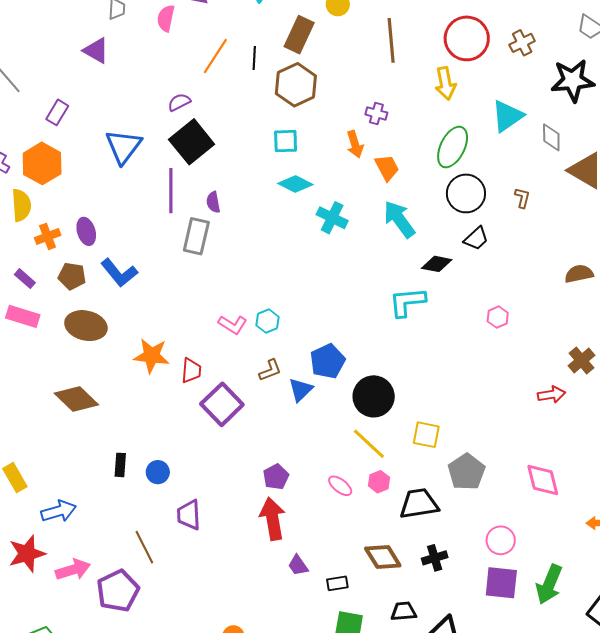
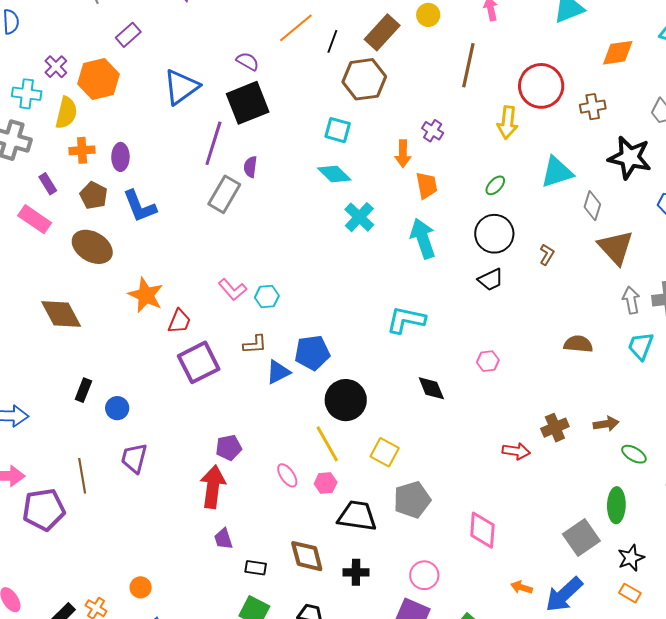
purple semicircle: (179, 102) -> (248, 61), turned 40
green ellipse: (453, 147) -> (495, 185), size x0.5
black diamond: (437, 264) -> (431, 388), moved, turned 40

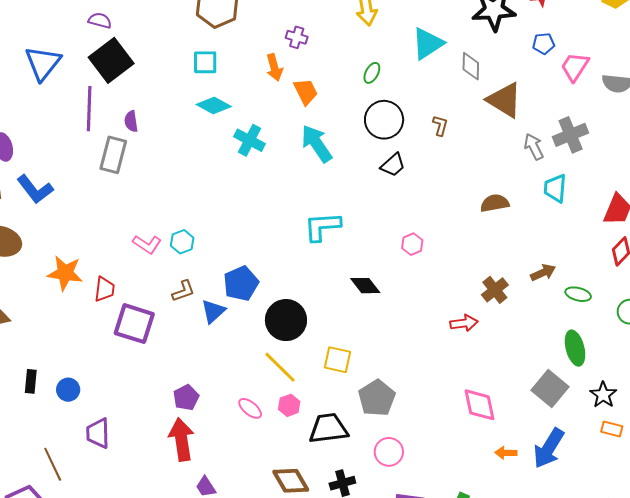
purple square: (199, 362) -> (134, 324), turned -30
pink diamond: (482, 530) -> (480, 405), moved
pink circle: (424, 575) -> (389, 452), moved

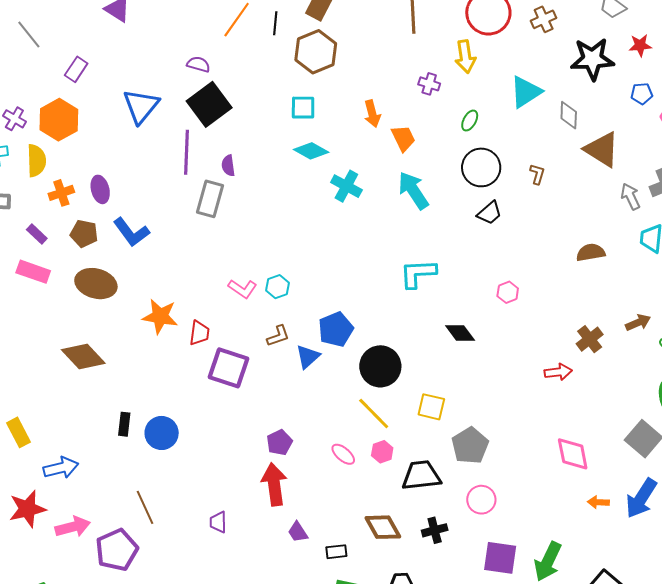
purple cross: (297, 37) -> (429, 84), moved
blue circle: (68, 390) -> (162, 433), size x1.4
purple trapezoid: (98, 433) -> (218, 522), moved, size x0.7

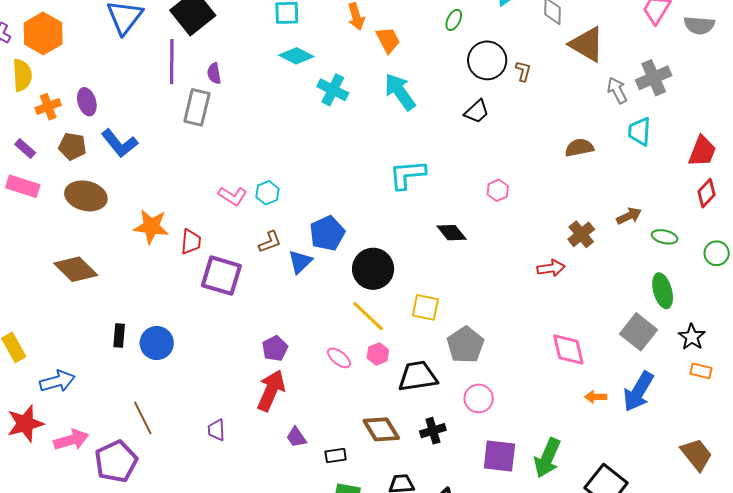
black circle: (481, 167) -> (487, 60), moved
red arrow: (274, 484) -> (271, 390), turned 33

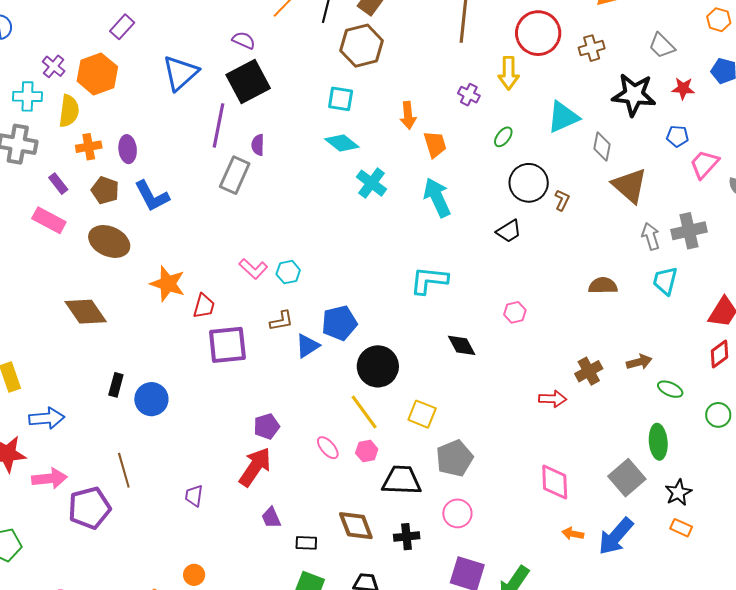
purple square: (221, 276) -> (227, 345), turned -33

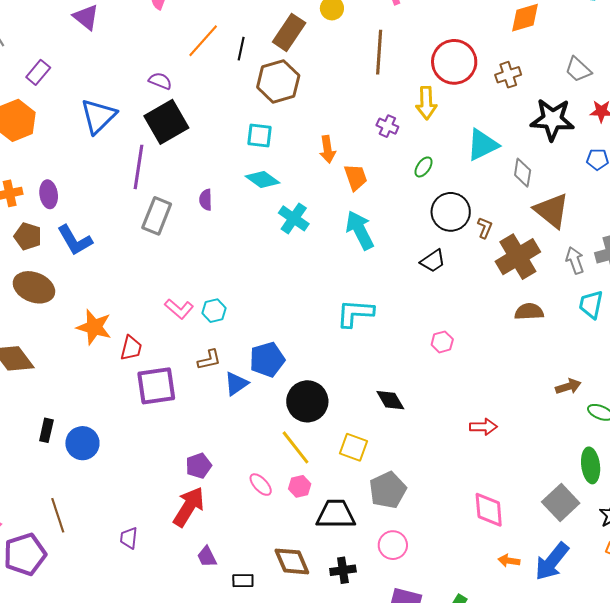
purple semicircle: (258, 145) -> (206, 200), moved
black diamond: (462, 345) -> (390, 400), moved
brown cross: (589, 371) -> (518, 257), moved, size x1.6

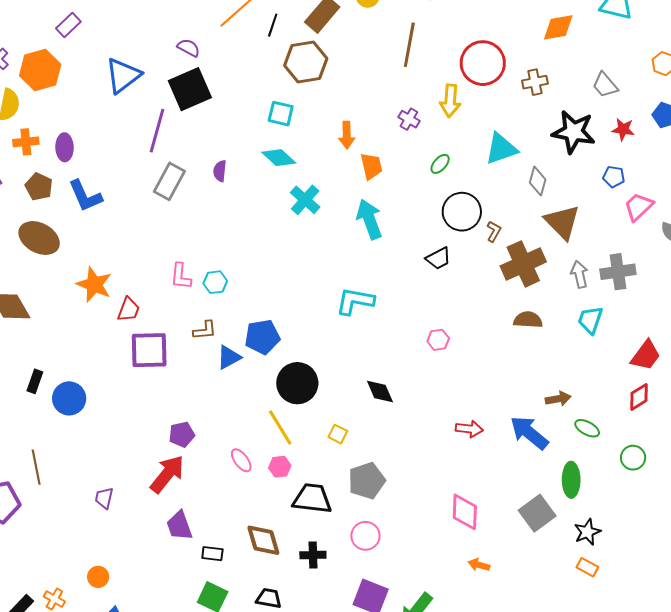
pink L-shape: (179, 309) -> (181, 276), turned 48
yellow square: (354, 447) -> (338, 434), size x0.7
purple trapezoid: (207, 557) -> (179, 526), size x1.4
blue arrow: (552, 562) -> (529, 433), moved, turned 84

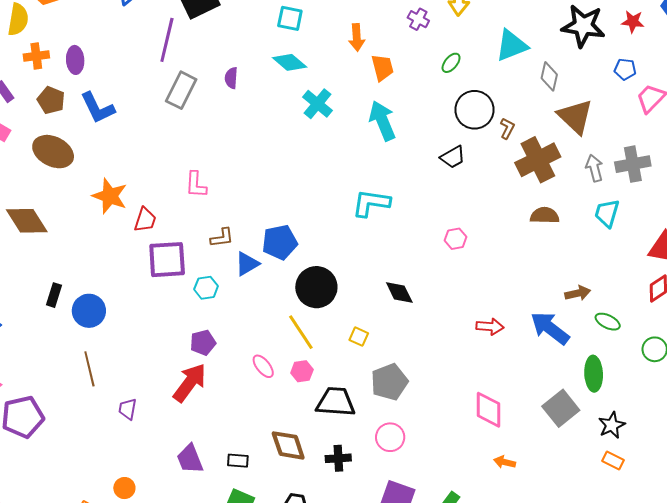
cyan hexagon: (215, 282) -> (206, 288), moved
brown line: (36, 467) -> (89, 369), moved
purple trapezoid: (179, 526) -> (190, 459), moved

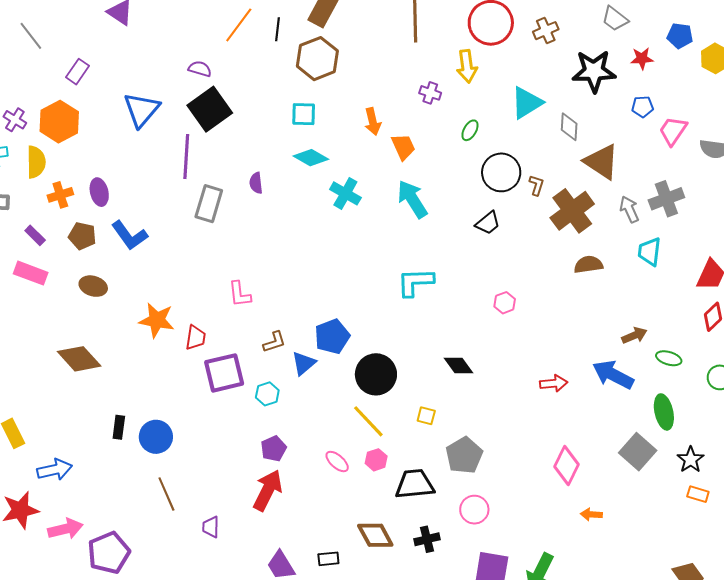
brown ellipse: (53, 152) -> (93, 286), size x0.7
pink diamond: (489, 410) -> (567, 466), turned 36

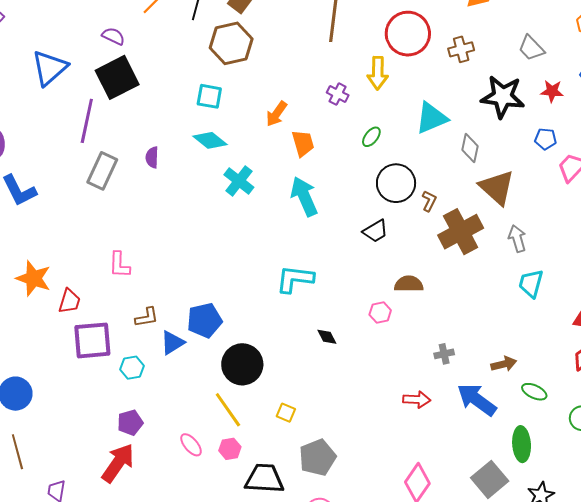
orange arrow: (373, 122) -> (276, 114), turned 40
gray cross: (666, 199) -> (444, 354), moved, size x0.6
brown semicircle: (588, 265) -> (409, 284), moved
black diamond: (458, 365) -> (327, 337), moved, size x0.7

